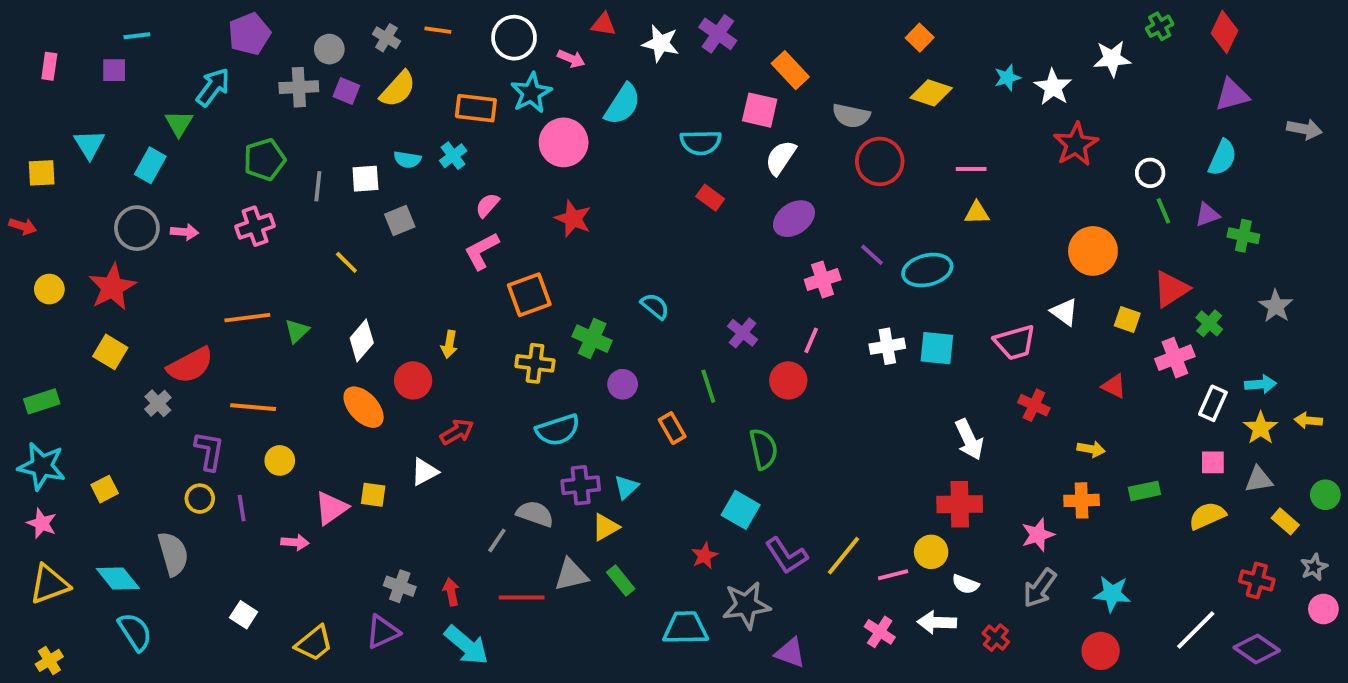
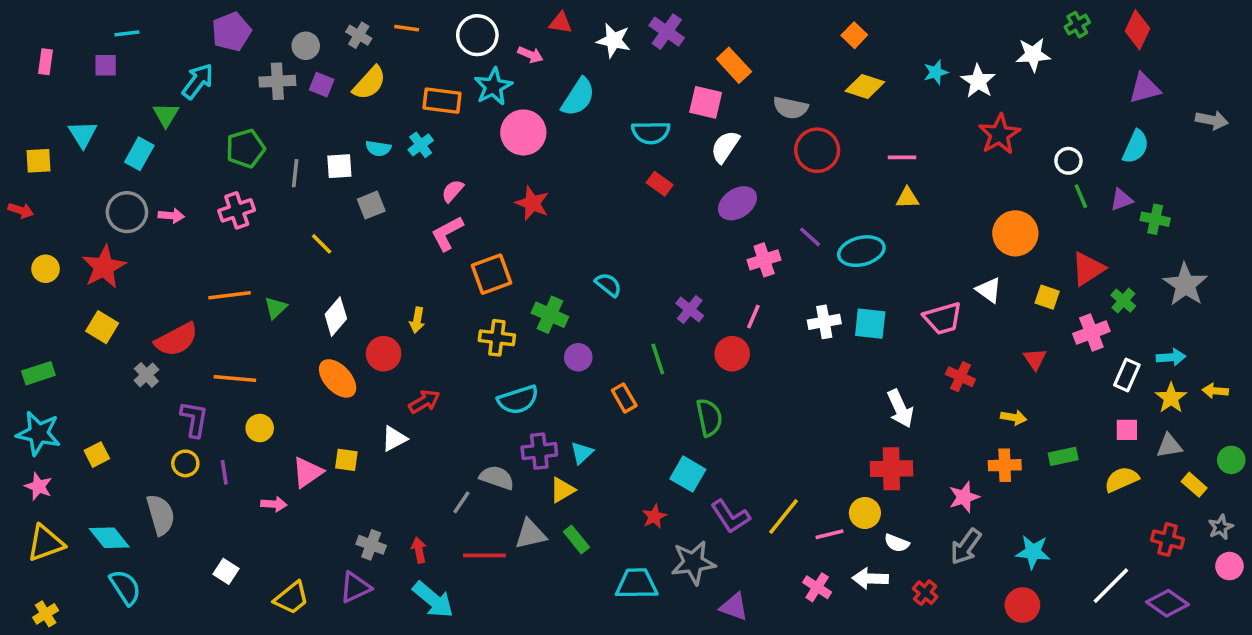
gray star: (1276, 306) -> (1185, 285), size x1.4
red triangle: (1114, 386) -> (1035, 359), turned 30

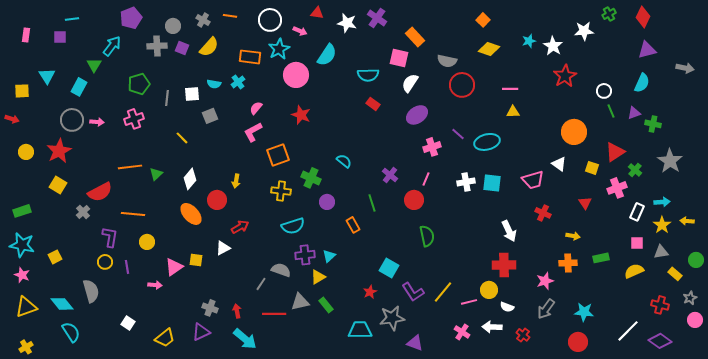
green semicircle: (709, 417) -> (427, 236), moved

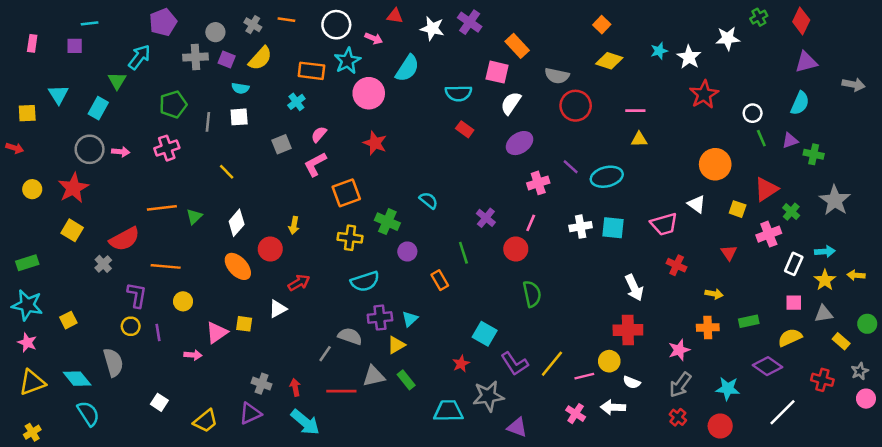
cyan semicircle: (214, 84) -> (240, 88), moved
gray square: (210, 116) -> (281, 144), moved
red cross: (523, 335) -> (678, 417), moved
purple diamond: (660, 341) -> (768, 366), moved

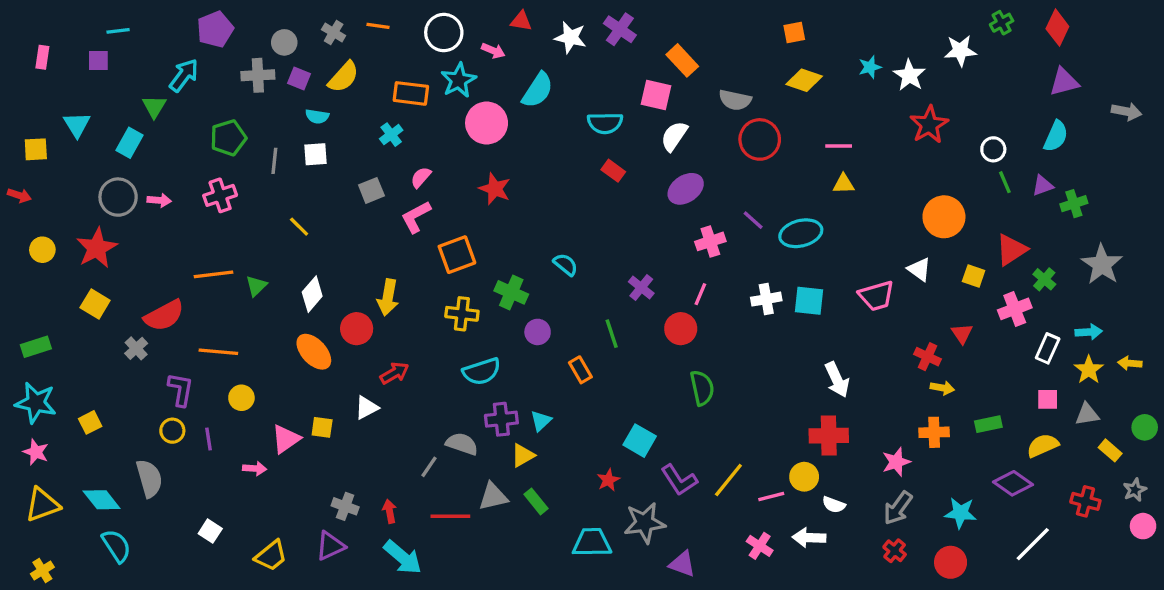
orange square: (602, 25) -> (794, 33), turned 35
green cross: (814, 154) -> (1074, 204), turned -30
yellow arrow: (294, 225) -> (388, 297), size x1.5
red cross: (677, 265) -> (927, 357), moved

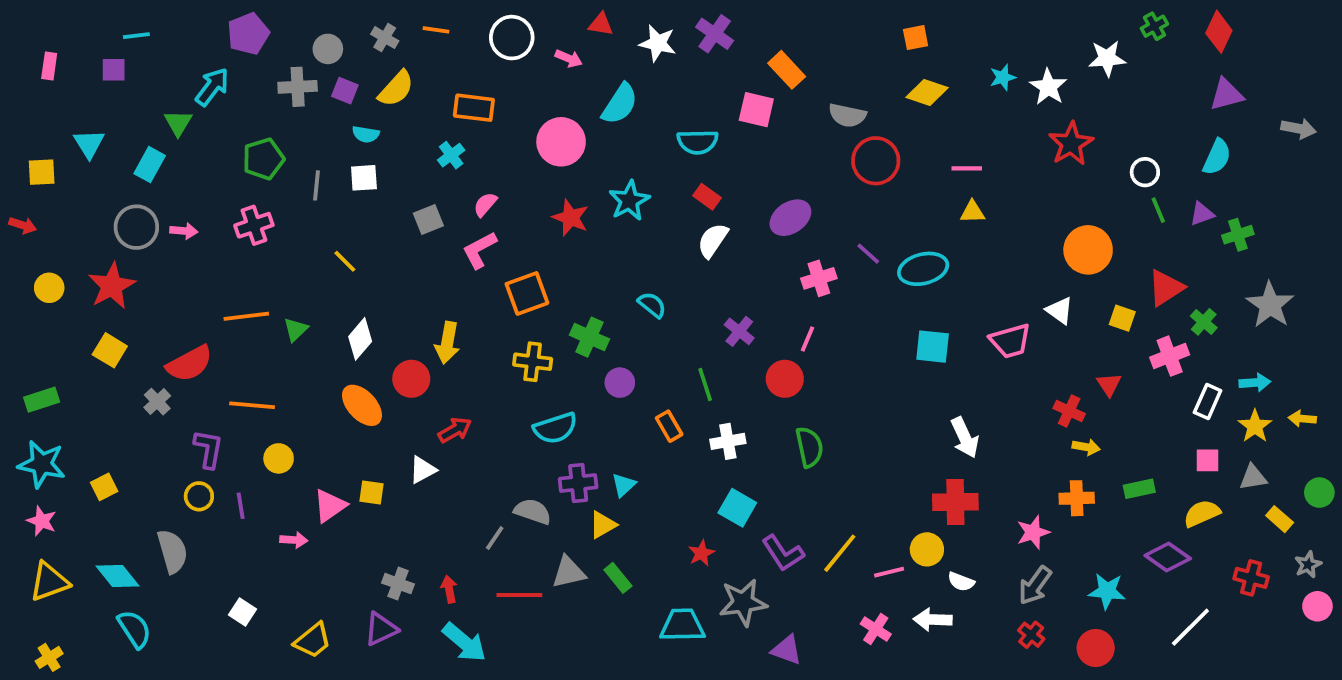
cyan star: (459, 80) -> (629, 201), moved
white semicircle: (674, 136) -> (713, 240), moved
white cross: (766, 299) -> (728, 441), moved

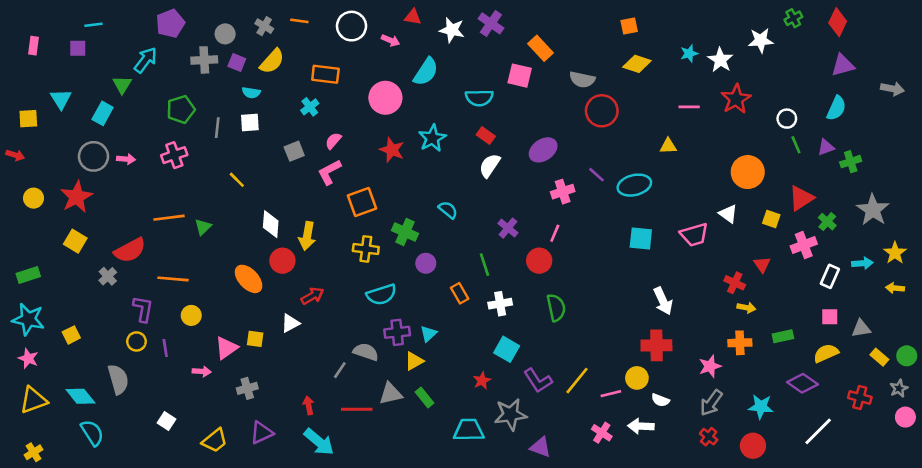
pink line: (967, 168) -> (689, 107), moved
white diamond: (360, 339) -> (271, 224), moved, turned -36
yellow star: (1255, 426) -> (895, 253), moved
green circle: (1319, 493) -> (907, 356), moved
gray cross: (398, 584) -> (247, 388), moved, turned -36

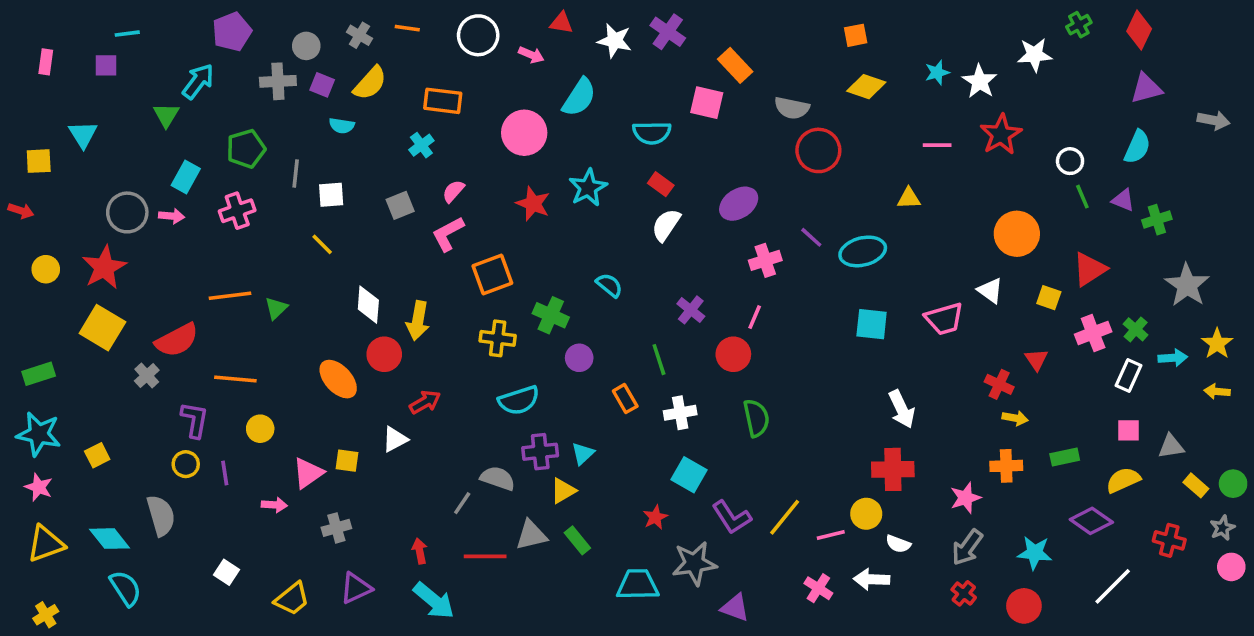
cyan rectangle: (103, 113) -> (186, 177), moved
white square: (250, 123) -> (331, 195), moved
purple triangle: (826, 147) -> (1123, 200), turned 42
green cross: (827, 222) -> (1136, 329), moved
yellow square: (75, 241) -> (102, 328), size x1.4

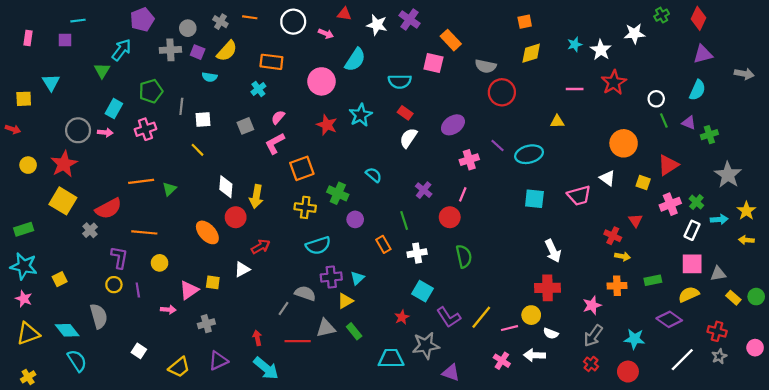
yellow diamond: (866, 87) -> (531, 53), turned -35
pink square: (1129, 430) -> (692, 264), size x1.5
gray star: (1222, 528) -> (719, 356), moved

